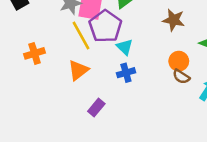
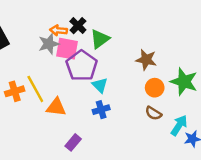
yellow line: (81, 35) -> (35, 89), moved
orange circle: (179, 61) -> (155, 88), moved
orange triangle: (78, 70) -> (56, 107), turned 45

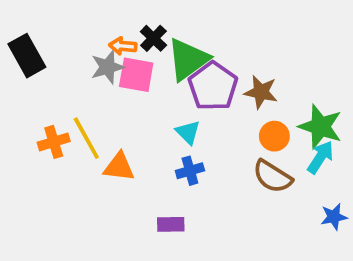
green triangle: (100, 39) -> (188, 59), size x1.4
purple pentagon: (82, 66) -> (213, 86), moved
brown semicircle: (153, 113) -> (272, 176), size x1.5
cyan arrow: (179, 125) -> (320, 157), moved
purple rectangle: (73, 142) -> (171, 224), moved, turned 49

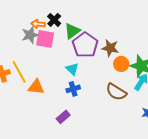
green triangle: (188, 59) -> (72, 31), size x0.7
orange circle: (274, 136) -> (121, 64), moved
purple rectangle: (171, 224) -> (63, 117), turned -40

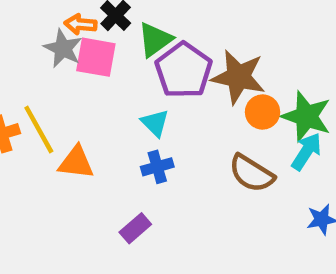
gray star: (30, 35) -> (63, 48), turned -30
brown star: (110, 48) -> (238, 77), size x1.4

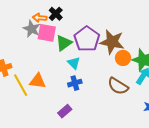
green triangle: (155, 40) -> (64, 43), moved
yellow line: (39, 130) -> (21, 85), moved

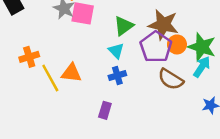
purple pentagon: (87, 39) -> (156, 47), moved
green triangle: (64, 43) -> (124, 26), moved
purple rectangle: (65, 111) -> (105, 110), turned -32

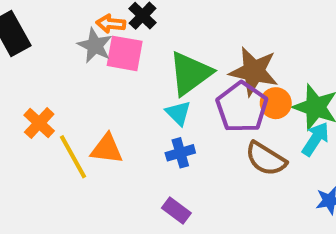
green triangle: (124, 26) -> (190, 73), size x1.4
orange cross: (29, 57) -> (39, 123), turned -30
purple rectangle: (105, 110) -> (176, 210), moved, turned -70

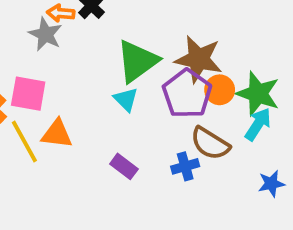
pink square: (125, 53) -> (28, 94), moved
blue cross: (180, 153) -> (185, 166), moved
purple rectangle: (176, 210) -> (124, 166), moved

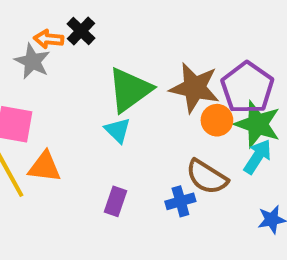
purple pentagon: (187, 94) -> (247, 88), moved
purple rectangle: (124, 166) -> (116, 201), turned 72

